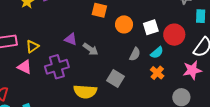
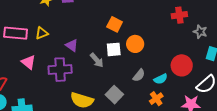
white square: (151, 27) -> (114, 49), moved
purple triangle: (71, 39) -> (72, 45), moved
yellow triangle: (32, 46) -> (42, 33), moved

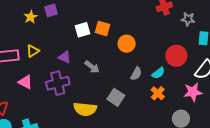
white square: (114, 49) -> (83, 30), moved

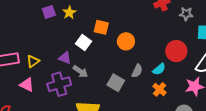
yellow star: (31, 17) -> (69, 13), moved
white square: (83, 30) -> (84, 43), moved, turned -35
yellow triangle: (33, 51) -> (33, 61), moved
gray arrow: (92, 67) -> (80, 71), moved
gray square: (116, 97) -> (116, 83), moved

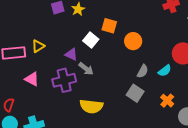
yellow triangle: (33, 61) -> (38, 46), moved
gray square: (116, 83) -> (135, 93), moved
orange cross: (160, 89) -> (167, 101), moved

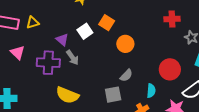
cyan semicircle: (165, 71) -> (151, 91), moved, turned -64
gray square: (135, 93) -> (113, 95), turned 30

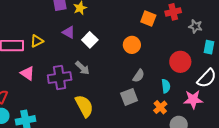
orange square: (107, 23) -> (148, 18), moved
purple triangle: (62, 40) -> (69, 32), moved
yellow semicircle: (67, 95) -> (84, 106), turned -130

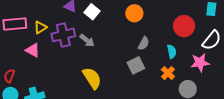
yellow triangle: (37, 41) -> (40, 27), moved
purple cross: (60, 78) -> (63, 35), moved

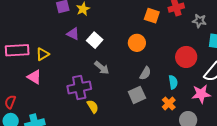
purple cross: (63, 35) -> (79, 87), moved
gray arrow: (87, 40) -> (102, 68), moved
yellow semicircle: (92, 78) -> (93, 106), size x0.6

